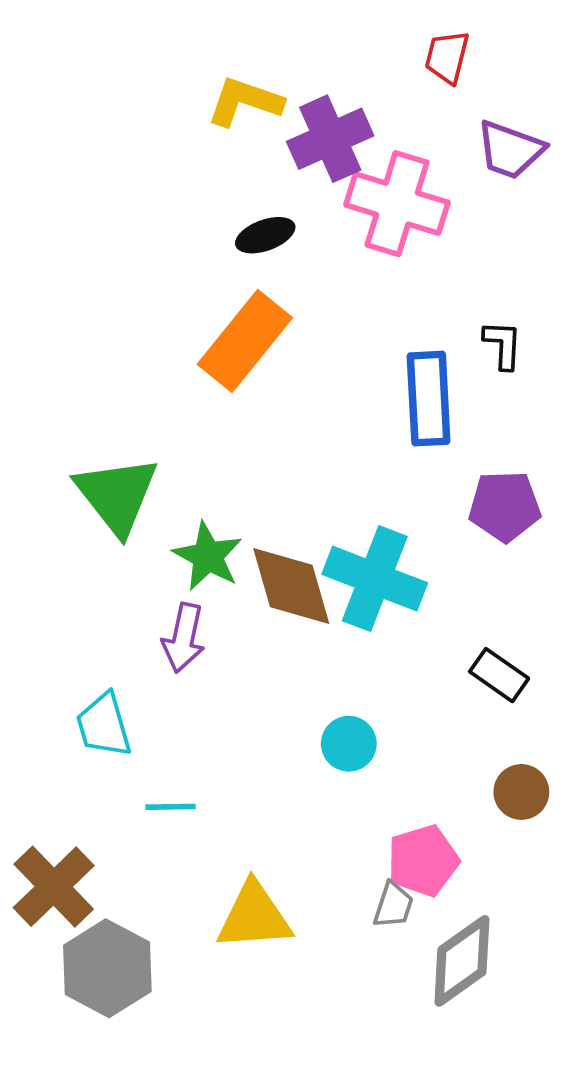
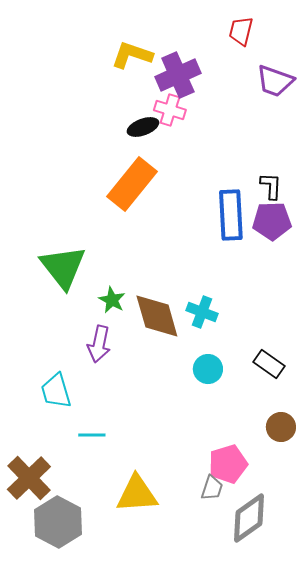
pink cross: (397, 204) -> (170, 110), moved, size x0.6
purple pentagon: (505, 506) -> (272, 221), moved
green star: (208, 556) -> (112, 300), size x0.7
cyan cross: (375, 579) -> (202, 312), size x0.6
cyan circle: (349, 744) -> (208, 369), moved

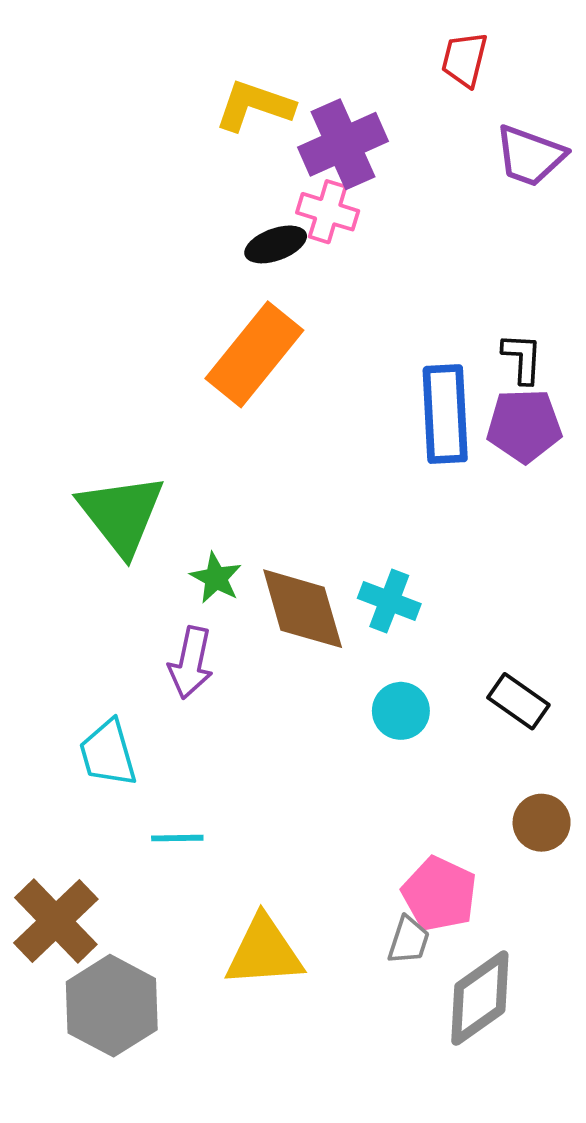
pink pentagon: (228, 464) -> (439, 894), turned -30

